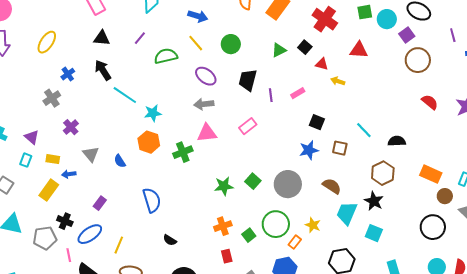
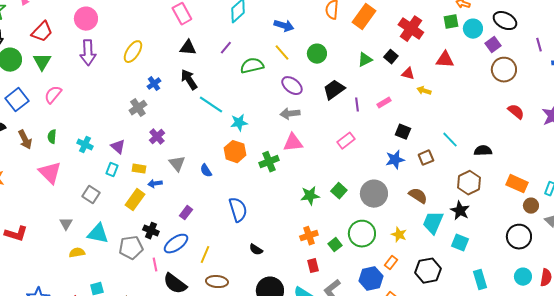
black trapezoid: (248, 80) -> (334, 90), turned 40
pink rectangle: (248, 126) -> (346, 141), moved
brown square: (340, 148) -> (426, 158), turned -35
orange rectangle: (295, 242) -> (391, 263), moved

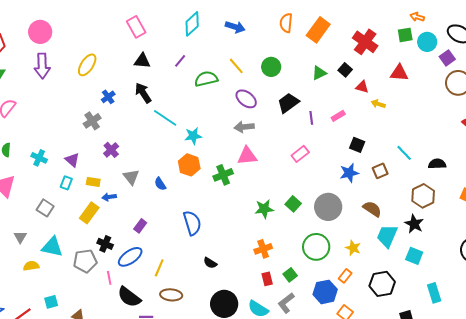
blue arrow: (284, 26) -> (235, 27), moved
green square: (335, 245) -> (290, 275), moved

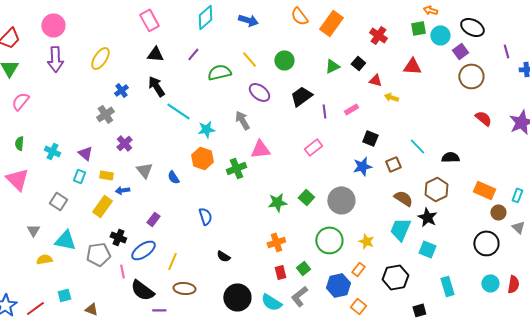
orange semicircle: (286, 23) -> (299, 16), turned -42
red cross: (365, 42) -> (378, 35), size x0.7
gray arrow: (244, 127) -> (242, 120), moved, turned 66
brown semicircle: (372, 209) -> (403, 198), moved
blue semicircle: (192, 223) -> (205, 216), size x0.7

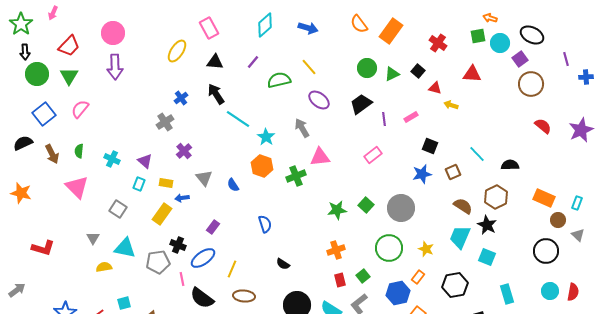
yellow ellipse: (100, 58) -> (177, 51), moved
green circle: (284, 60) -> (367, 68), moved
cyan star: (206, 129) -> (266, 137), turned -30

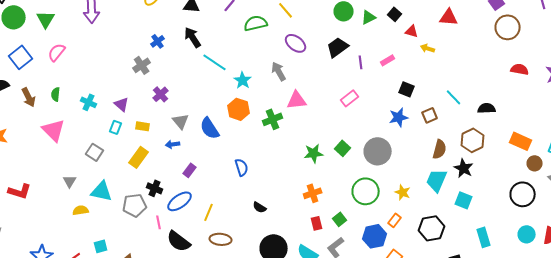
red semicircle: (543, 126) -> (520, 69), turned -30
blue semicircle: (233, 185) -> (210, 128), size x1.6
blue arrow: (182, 198) -> (173, 144), moved
brown semicircle: (463, 206) -> (440, 149), turned 72

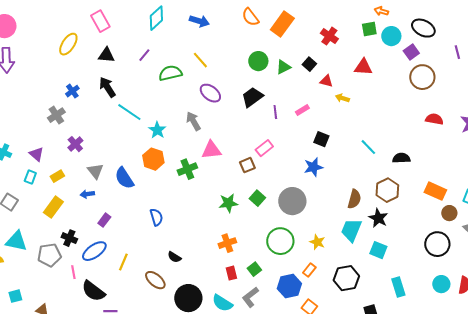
brown square: (430, 115) -> (247, 165), moved
yellow rectangle: (143, 126) -> (57, 176), turned -40
brown ellipse: (221, 239) -> (155, 280), moved, turned 35

